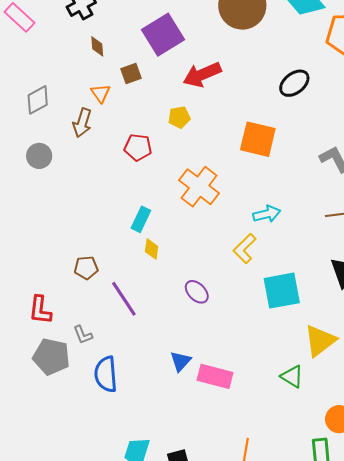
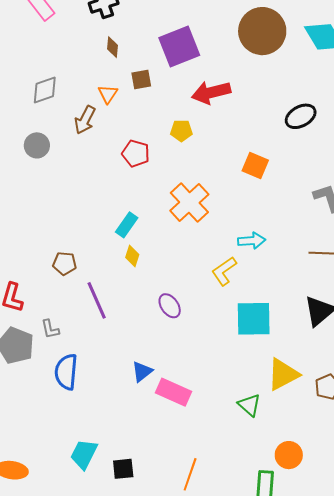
orange square: (258, 139) -> (255, 165), size x0.7

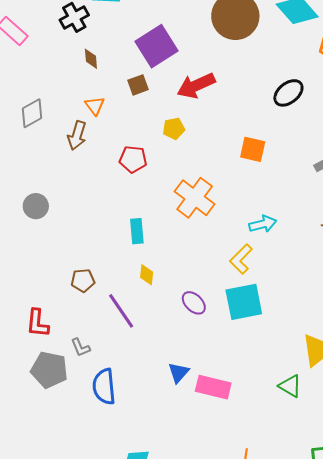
brown square: (141, 79) -> (138, 85), moved
gray circle: (37, 145) -> (36, 206), moved
cyan rectangle: (127, 225) -> (137, 231), turned -30
yellow diamond: (132, 256) -> (147, 275), moved
cyan square: (254, 319) -> (244, 302), moved

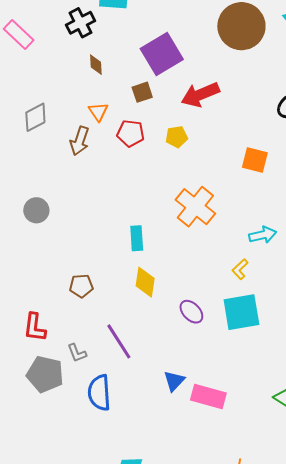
red pentagon: (133, 159) -> (131, 133), moved
yellow L-shape: (241, 259) -> (240, 269), size x0.7
yellow diamond: (147, 275) -> (145, 282), size x1.4
purple line: (121, 311) -> (119, 341), moved

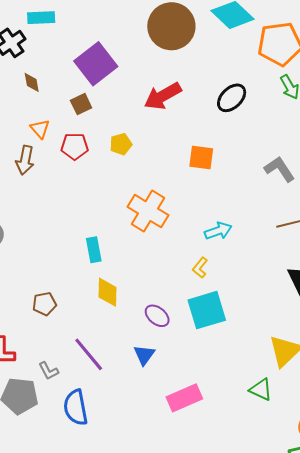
red arrow: (200, 95) -> (163, 96), moved
blue triangle: (174, 381) -> (144, 355), moved
pink rectangle: (208, 397) -> (184, 398), turned -32

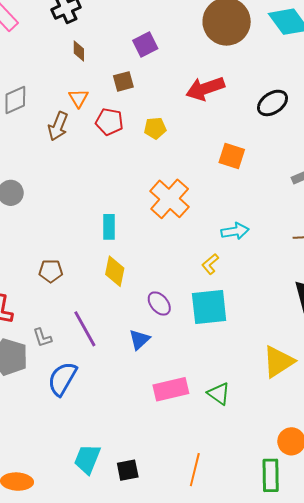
purple square: (96, 64) -> (145, 44), size x0.6
green triangle: (261, 390) -> (219, 394), moved
blue semicircle: (76, 408) -> (62, 379), turned 30

